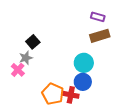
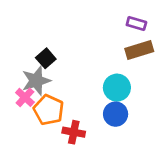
gray star: (26, 58) -> (36, 81), size x1.5
orange pentagon: (53, 94) -> (49, 110), moved
red cross: (71, 95) -> (74, 132), moved

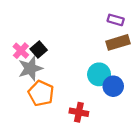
pink cross: (25, 97) -> (21, 51), moved
blue circle: (116, 114) -> (113, 86), moved
red cross: (74, 132) -> (79, 112), moved

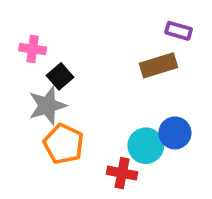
brown rectangle: (118, 42) -> (159, 65), moved
pink cross: (21, 51) -> (33, 49), moved, turned -35
cyan circle: (99, 74) -> (146, 146), moved

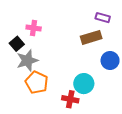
pink cross: (33, 49) -> (34, 28), moved
black square: (60, 76) -> (17, 44), moved
blue circle: (175, 133) -> (110, 60), moved

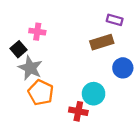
gray star: (27, 60) -> (30, 68), turned -30

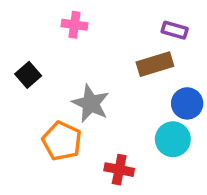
pink cross: (37, 32) -> (75, 25), moved
gray star: (30, 68) -> (91, 103), moved
cyan circle: (94, 94) -> (173, 139), moved

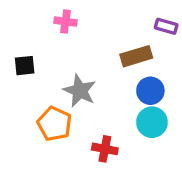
purple rectangle: (175, 30) -> (166, 26), moved
black square: (28, 75) -> (25, 66), turned 35
blue circle: (187, 103) -> (150, 91), moved

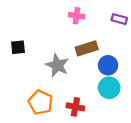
pink cross: (65, 22) -> (77, 16), moved
brown rectangle: (136, 56) -> (87, 48), moved
orange pentagon: (54, 124) -> (41, 102), moved

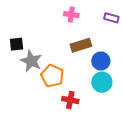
gray star: (57, 65) -> (31, 61), moved
orange pentagon: (41, 102) -> (52, 76), moved

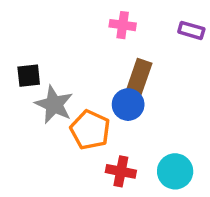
brown rectangle: (81, 45) -> (139, 77), turned -54
blue circle: (101, 61) -> (128, 105), moved
cyan circle: (102, 82) -> (175, 171), moved

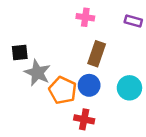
blue circle: (128, 105) -> (89, 85), moved
cyan circle: (175, 171) -> (129, 88), moved

